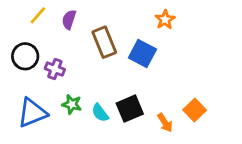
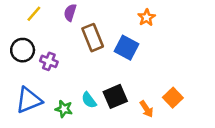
purple semicircle: (69, 20) -> (70, 13), moved
green star: (72, 104) -> (64, 109), moved

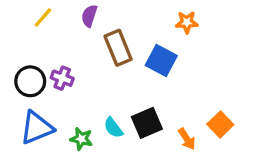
orange star: (147, 18) -> (187, 22), turned 30
black circle: (23, 50) -> (30, 81), moved

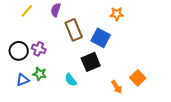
black square: (147, 123) -> (91, 62), moved
blue triangle: (37, 128) -> (23, 80), size x0.6
green star: (81, 139) -> (40, 74), moved

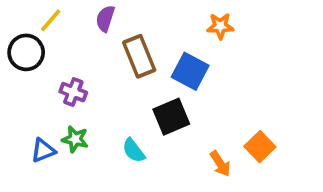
black circle: (19, 51) -> (26, 52), moved

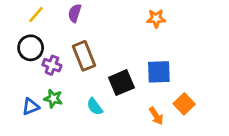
black circle: (26, 52) -> (31, 48), moved
brown rectangle: (139, 56) -> (84, 56), moved
blue square: (190, 71) -> (159, 72), moved, turned -30

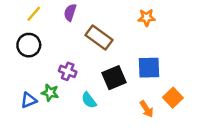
brown rectangle: (84, 56) -> (99, 38), moved, turned -32
purple cross: (52, 65) -> (68, 71), moved

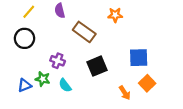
purple semicircle: (70, 12) -> (60, 11), turned -32
orange star: (147, 18) -> (115, 15), moved
blue square: (149, 68) -> (139, 58), moved
cyan semicircle: (89, 100) -> (65, 85), moved

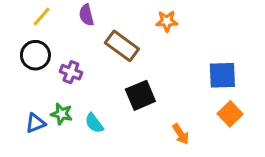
blue square: (139, 58) -> (222, 75), moved
purple cross: (58, 61) -> (71, 72), moved
orange square: (147, 83) -> (230, 114), moved

